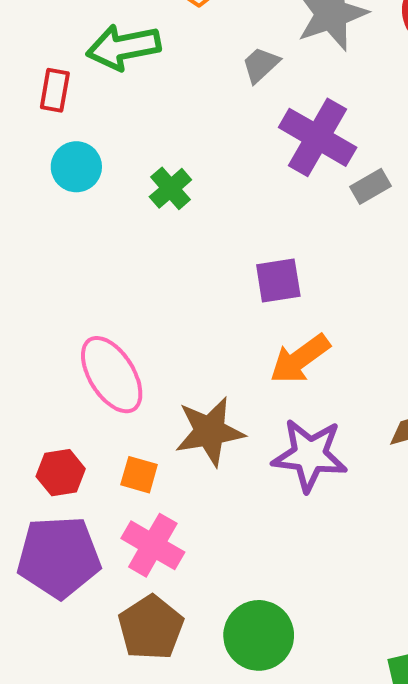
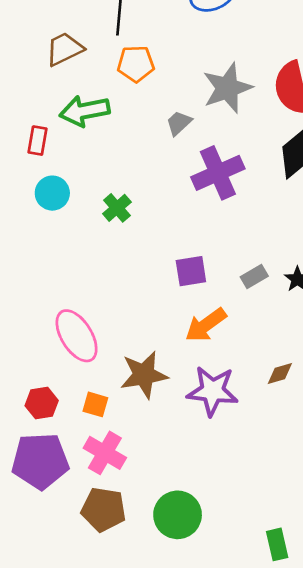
purple cross: (318, 137) -> (218, 173), turned 36
gray rectangle: (370, 186) -> (254, 277), moved
brown pentagon: (151, 628) -> (103, 509), turned -30

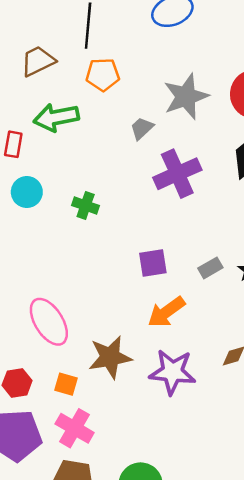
green cross: (117, 208) -> (86, 205), turned -30

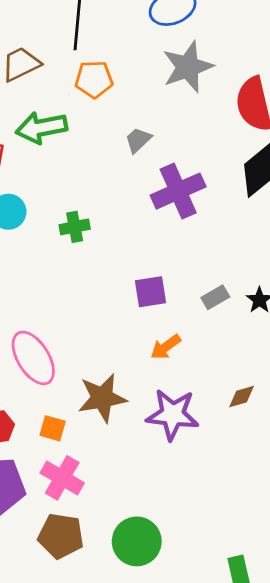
gray star: (186, 97) -> (188, 67), moved
green cross: (86, 205) -> (75, 227), turned -30
orange arrow: (166, 312) -> (166, 347), size x0.7

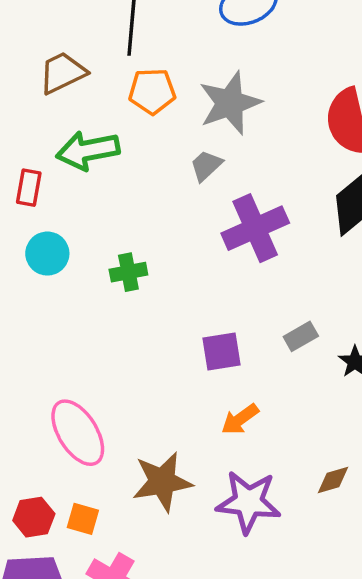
gray star: (188, 67) -> (230, 103), moved
gray rectangle: (215, 297) -> (301, 336), moved
orange square: (53, 428) -> (83, 519), moved

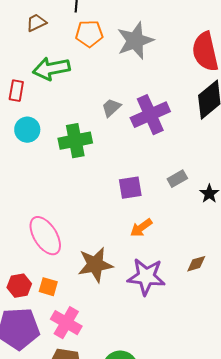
brown trapezoid: (63, 73) -> (36, 23), size x0.7
gray trapezoid: (206, 166) -> (111, 108), moved
green cross: (128, 272) -> (75, 141), size x1.5

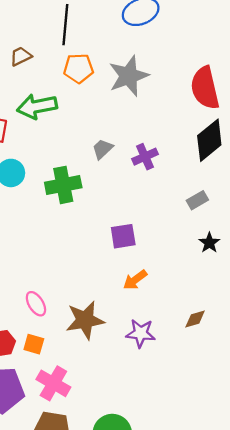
purple cross: (150, 115) -> (145, 157), size x0.6
gray rectangle: (177, 179) -> (197, 200), moved
pink ellipse: (45, 236) -> (36, 304), moved, size x0.6
purple star: (146, 277) -> (141, 333), size x0.7

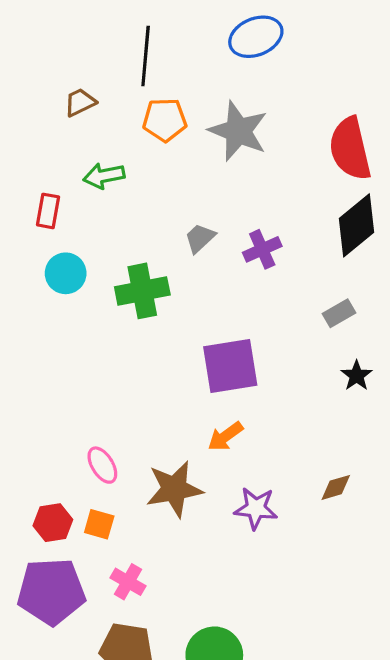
gray star: (129, 76) -> (238, 131), turned -30
green arrow: (37, 106) -> (104, 176), size x0.7
purple square: (123, 236) -> (230, 366), size x1.5
orange arrow: (135, 280) -> (225, 436), moved
pink cross: (53, 383) -> (128, 582), size x0.7

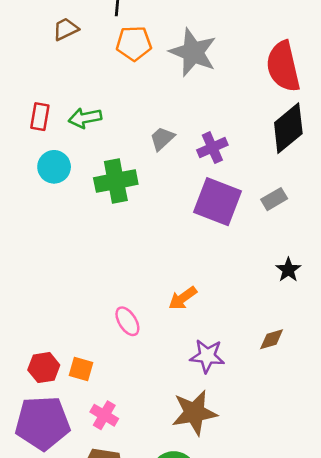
green arrow: (104, 176) -> (85, 118), moved
purple square: (230, 366) -> (218, 202), moved, turned 30
black star: (357, 376) -> (288, 270), moved
pink ellipse: (102, 465) -> (127, 321), moved
brown star: (174, 489) -> (194, 413), moved

